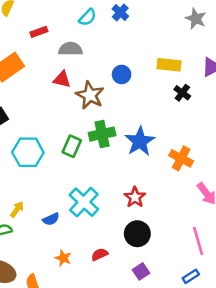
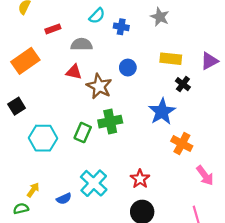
blue cross: (120, 12) -> (121, 27), moved, turned -32
gray star: (196, 19) -> (160, 17), moved
blue star: (140, 141) -> (162, 112), moved

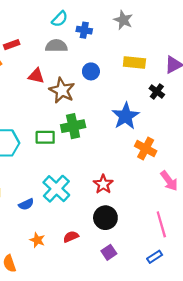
red rectangle: (53, 29) -> (12, 45), moved
gray semicircle: (82, 44) -> (56, 46), moved
black cross: (183, 84) -> (157, 92), moved
green rectangle: (83, 133) -> (45, 137), turned 66

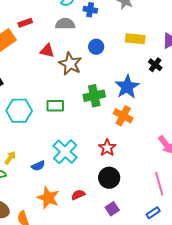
green cross: (73, 126) -> (94, 96), moved
orange cross: (146, 148) -> (123, 116), moved
orange star: (37, 240) -> (48, 198), size x1.6

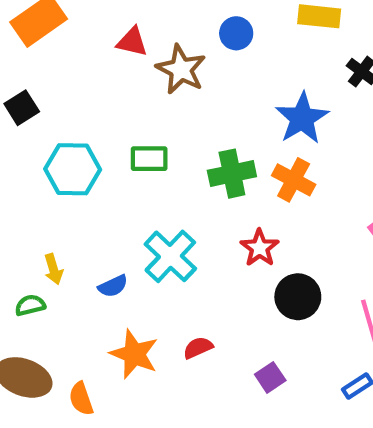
green cross: (94, 96) -> (232, 174), moved
yellow arrow: (10, 158) -> (54, 269), turned 128
black circle: (109, 178) -> (298, 297), moved

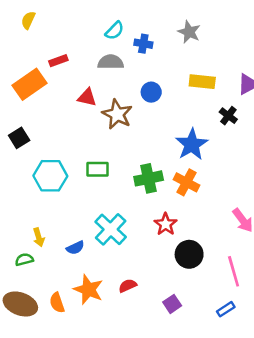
orange semicircle: (81, 399) -> (57, 303), moved

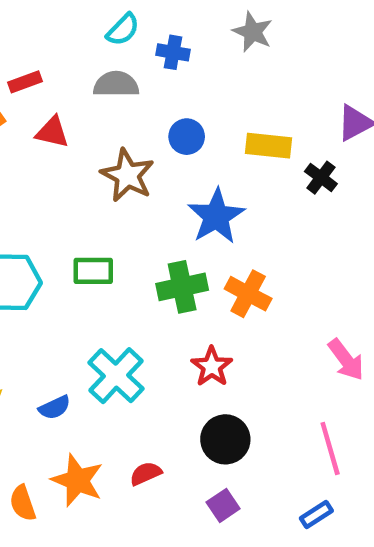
yellow rectangle: (202, 82) -> (269, 146), moved
red triangle: (87, 97) -> (52, 132), moved
blue star: (192, 144) -> (216, 216), moved
black circle: (189, 254) -> (225, 439), moved

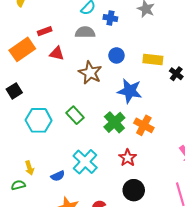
blue star: (216, 216) -> (130, 91), turned -30
green rectangle: (93, 271) -> (75, 115), turned 48
green cross: (182, 287) -> (114, 122), turned -30

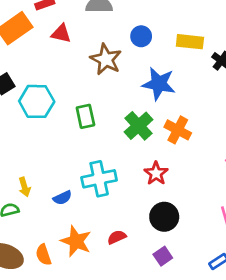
green rectangle: (75, 115) -> (85, 116), turned 30
cyan hexagon: (39, 120) -> (37, 101), moved
cyan cross: (85, 162) -> (99, 179), turned 35

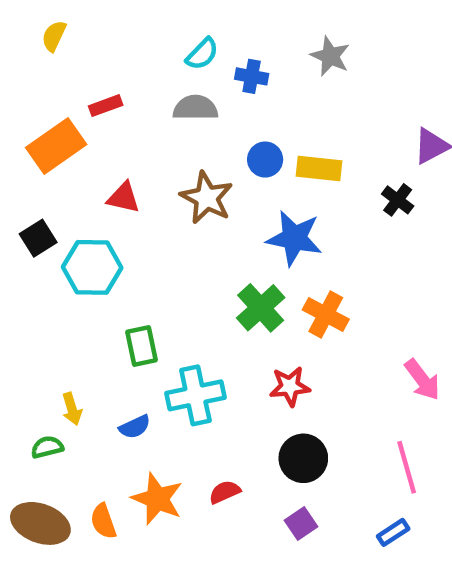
red triangle: (61, 34) -> (124, 198), moved
yellow rectangle: (190, 42) -> (319, 168), moved
green rectangle: (85, 116) -> (142, 346), moved
red star: (156, 173) -> (290, 386), turned 30

